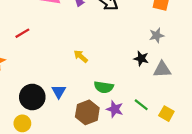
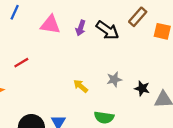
gray star: (157, 35) -> (114, 79), moved

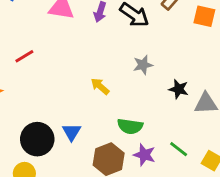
gray star: (114, 79) -> (143, 65), moved

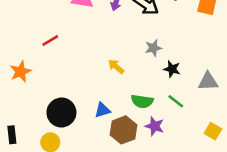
black star: (179, 89) -> (172, 69), moved
blue triangle: (72, 132) -> (102, 110), moved, turned 42
green line: (179, 149) -> (176, 101), moved

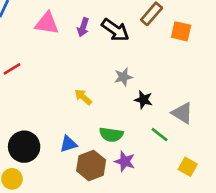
gray triangle: (208, 81) -> (182, 113), turned 35
green line: (176, 101) -> (160, 135), moved

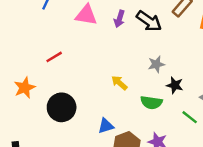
green semicircle: (111, 135) -> (151, 102), moved
black circle: (24, 147) -> (62, 107), moved

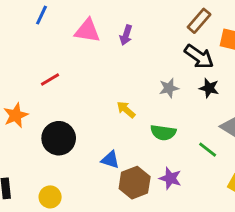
black arrow: (149, 21) -> (199, 57), moved
black star: (175, 85) -> (209, 88), moved
blue triangle: (106, 126) -> (110, 160), turned 35

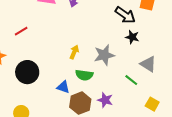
gray star: (169, 88) -> (104, 55), moved, size x1.5
yellow arrow: (126, 110) -> (74, 52), turned 72
green semicircle: (163, 132) -> (84, 75), moved

